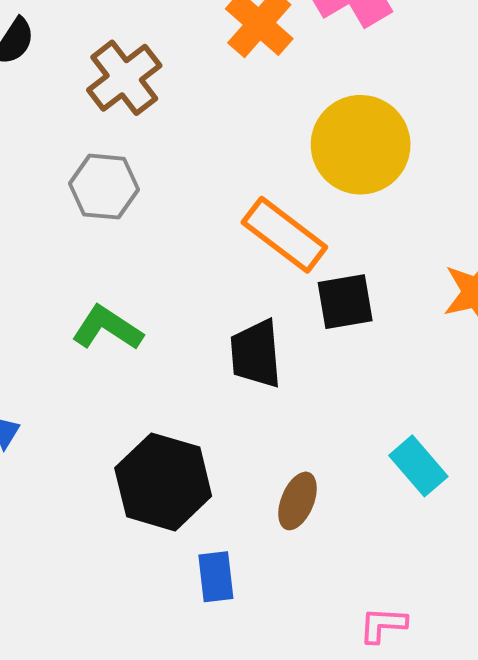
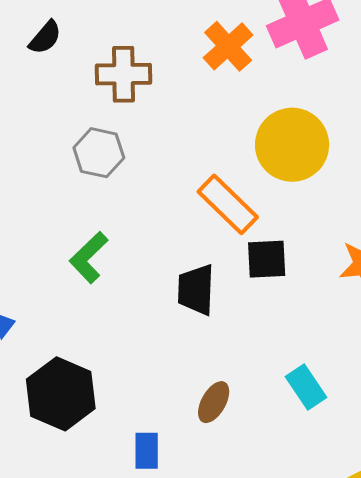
brown cross: (124, 78) -> (123, 74), turned 30
green L-shape: (107, 328) -> (89, 257), turned -84
black hexagon: (163, 482) -> (61, 394), moved

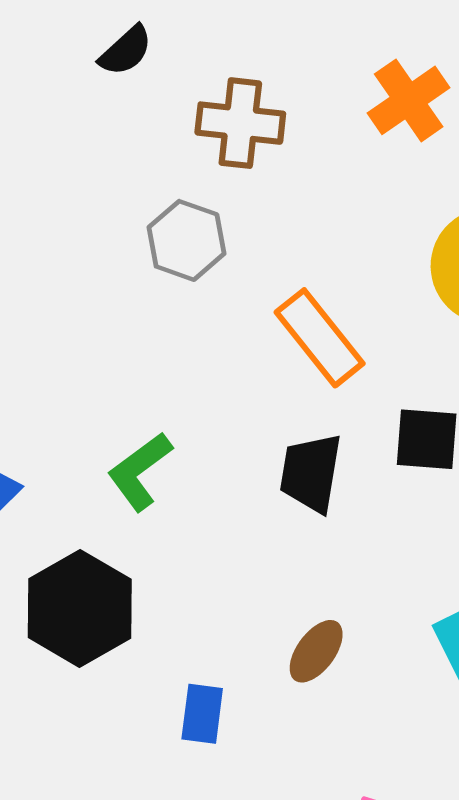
orange rectangle: (228, 204) -> (320, 338), moved
green L-shape: (89, 257) -> (140, 471), moved

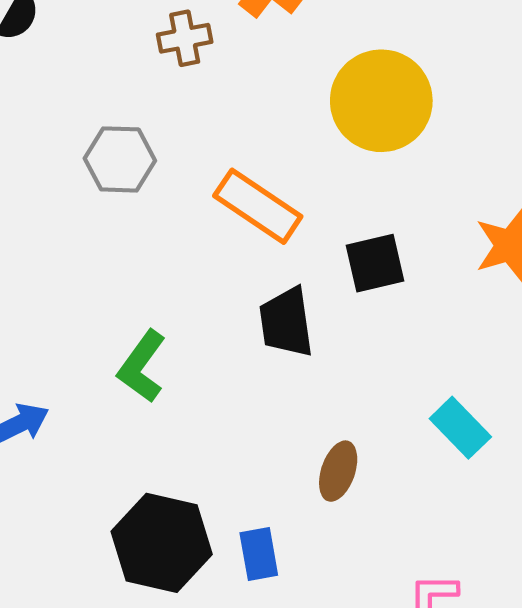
brown cross: (240, 123) -> (185, 38), moved, size x0.7
black hexagon: (80, 608) -> (162, 543), moved

